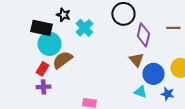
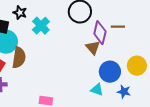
brown line: (173, 28) -> (118, 27), moved
brown semicircle: (62, 60) -> (19, 58), turned 135
brown triangle: (136, 60) -> (93, 48), moved

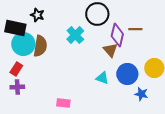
cyan cross: (41, 26) -> (75, 35), moved
brown semicircle: (19, 58) -> (40, 46), moved
cyan triangle: (97, 90) -> (102, 78), moved

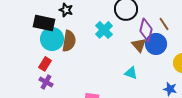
brown line: (135, 29) -> (164, 24), turned 56
blue circle: (127, 74) -> (156, 44), moved
purple cross: (17, 87) -> (46, 82), turned 32

